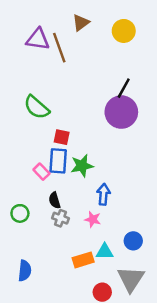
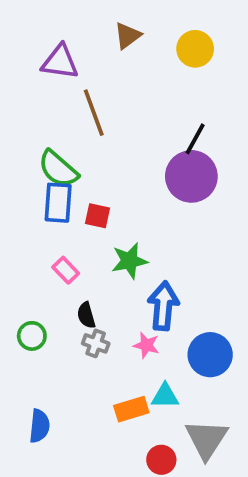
brown line: (59, 48) -> (94, 113), moved
blue rectangle: (58, 161) -> (58, 203), moved
blue arrow: (103, 194) -> (163, 306), size x1.4
blue circle: (133, 241) -> (210, 355), moved, size x1.5

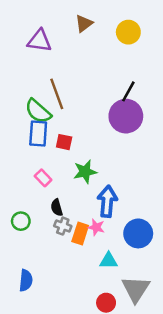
brown line: (94, 113) -> (57, 94), moved
orange rectangle: (131, 409) -> (80, 233), moved, turned -55

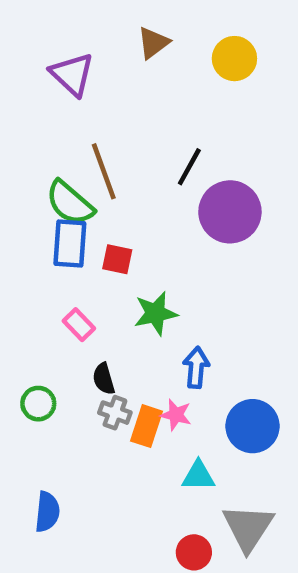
purple triangle: (39, 41) -> (72, 74), turned 35
black line: (128, 91) -> (189, 167), moved
blue arrow: (107, 201) -> (196, 367), size x0.7

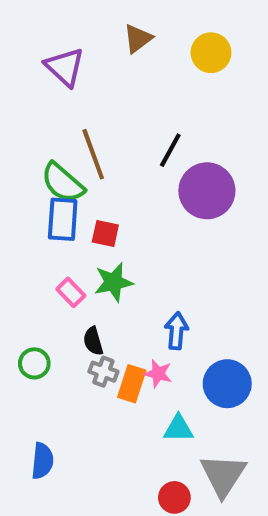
green star: (156, 313) -> (113, 282), moved

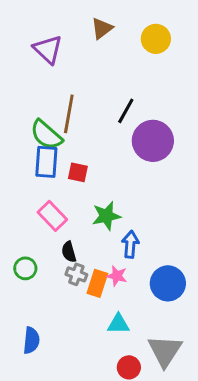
brown line: (93, 154) -> (69, 114), turned 30
green star: (113, 282) -> (106, 216), moved
pink rectangle: (71, 292) -> (52, 216), size x1.4
cyan triangle: (178, 428) -> (118, 324), moved

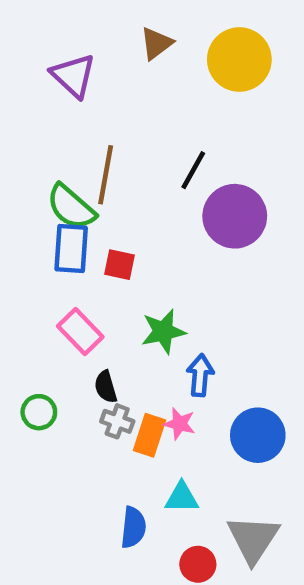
yellow circle: (156, 39) -> (239, 60), size x1.4
blue semicircle: (31, 340) -> (133, 527), moved

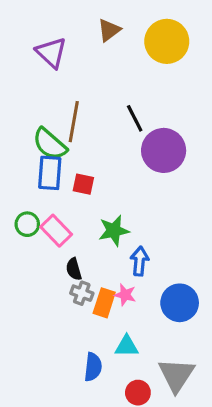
black line: (193, 170) -> (135, 118), turned -56
green circle: (39, 412) -> (27, 224), moved

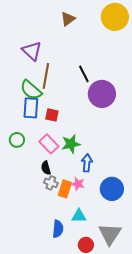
yellow circle: (167, 41) -> (115, 17), moved
purple triangle: (51, 53) -> (32, 51), moved
pink rectangle: (56, 231) -> (49, 144), moved

